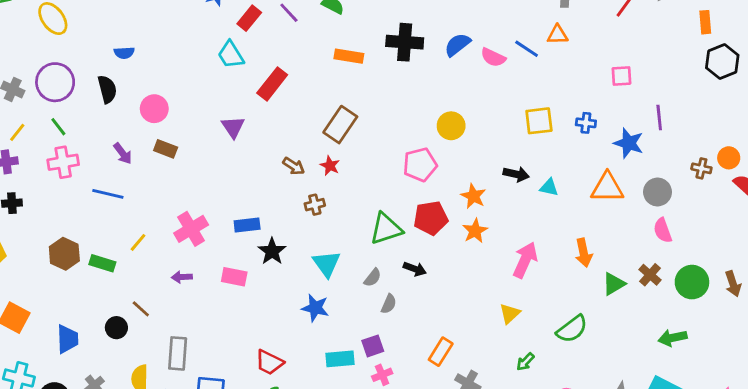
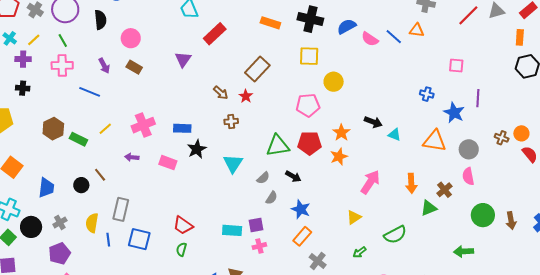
yellow square: (539, 121) -> (309, 56), moved
brown cross: (650, 275) -> (444, 190), moved
blue star: (315, 308) -> (301, 209), moved

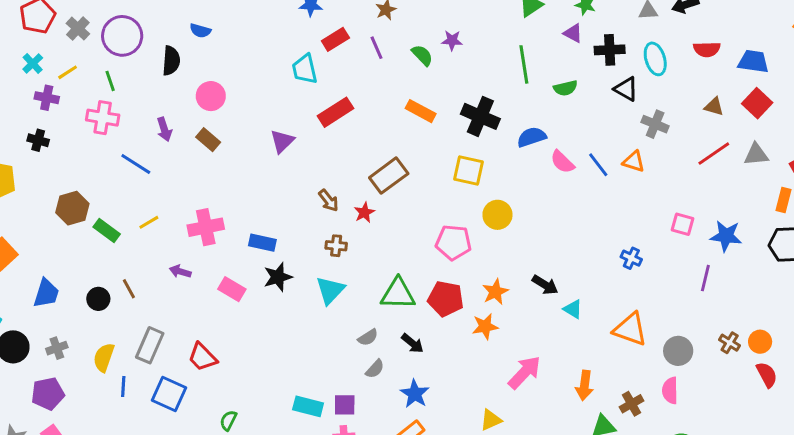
blue star: (454, 113) -> (726, 236), moved, turned -30
cyan triangle: (233, 163) -> (330, 290), moved
red trapezoid: (183, 225) -> (202, 357), moved

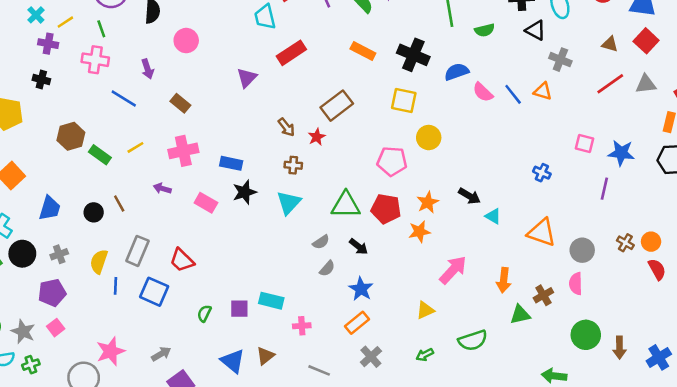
brown rectangle: (208, 140) -> (180, 103), moved
purple square: (345, 405) -> (239, 309), moved

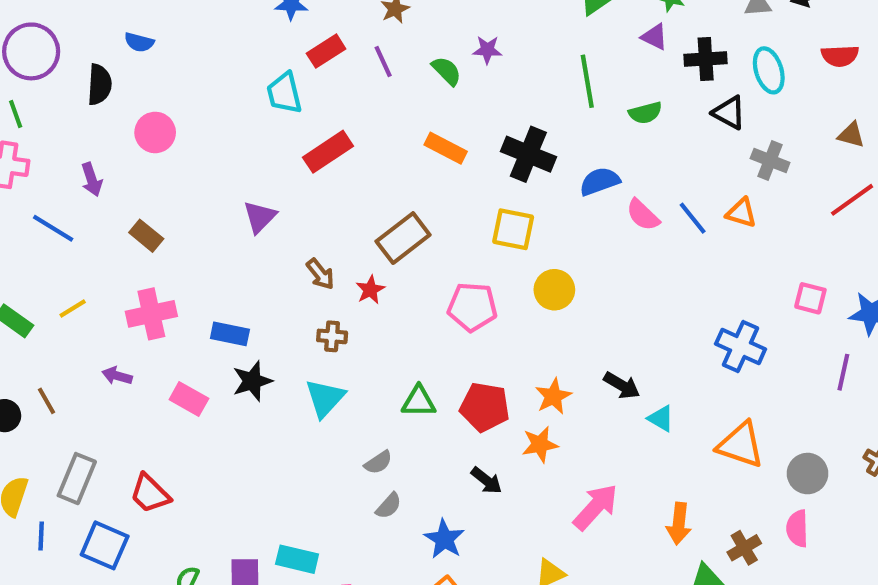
purple triangle: (247, 78) -> (260, 217), moved
pink pentagon: (392, 161) -> (472, 307), moved
blue cross: (542, 173) -> (741, 346), size x1.6
green triangle: (346, 205) -> (419, 401), size x0.7
black arrow: (359, 247) -> (486, 480), moved

